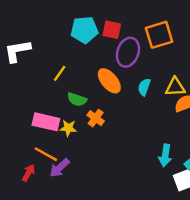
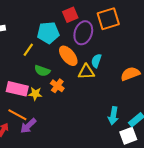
cyan pentagon: (84, 30) -> (48, 33), moved
red square: (112, 30) -> (70, 15), turned -35
yellow triangle: (175, 87) -> (86, 72), moved

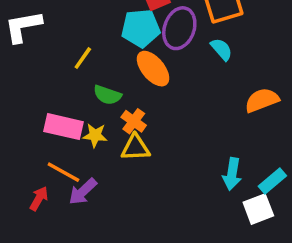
cyan pentagon: (48, 33) -> (141, 28), moved
cyan semicircle: (96, 61) -> (221, 49), moved, turned 120
yellow triangle: (86, 72) -> (135, 148), moved

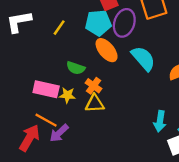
cyan semicircle: (221, 49) -> (143, 58), moved, size x1.6
yellow line: (83, 58) -> (59, 28), moved
red arrow: (39, 199) -> (29, 138), size x1.6

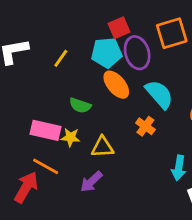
purple ellipse: (124, 23) -> (137, 53), turned -36
orange cross: (93, 86) -> (145, 126), moved
purple arrow: (59, 133) -> (91, 182), moved

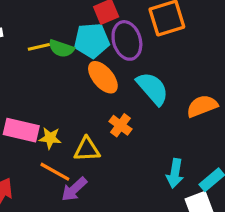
yellow line: (61, 58) -> (39, 47), turned 42
green semicircle: (80, 105) -> (61, 48), moved
orange cross: (145, 126) -> (120, 125), moved
orange line: (46, 166) -> (55, 172), moved

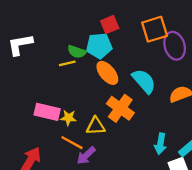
purple ellipse: (127, 40) -> (175, 46), moved
yellow line: (39, 47) -> (67, 63), moved
orange cross: (120, 125) -> (120, 108), size x1.6

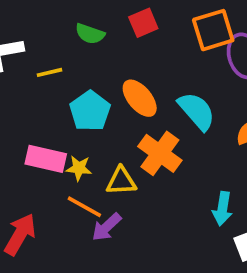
cyan pentagon: (99, 46) -> (90, 111), moved, turned -30
green semicircle: (77, 52) -> (90, 34), moved
yellow line: (67, 63) -> (49, 72), moved

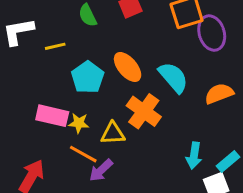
green semicircle: (90, 34) -> (88, 15), turned 45

